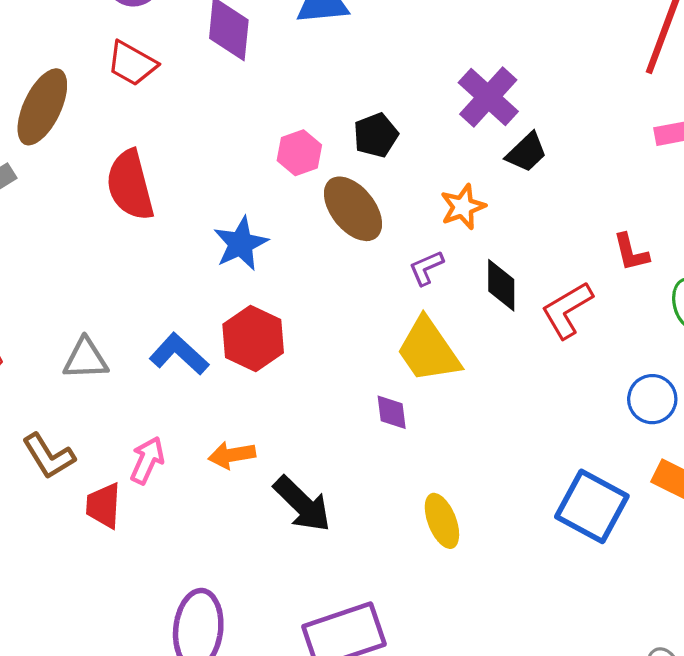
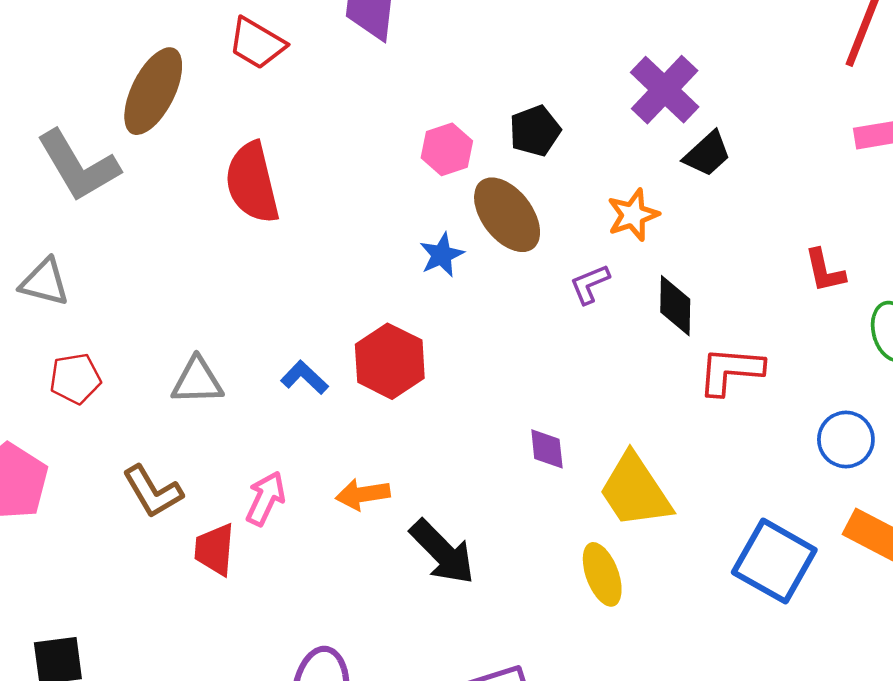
blue star: (241, 244) -> (442, 255), moved, size x0.7
red L-shape: (567, 310) -> (731, 371), moved, turned 34
yellow trapezoid: (428, 350) -> (635, 491), moved
blue L-shape: (179, 354) -> (304, 377), size x0.7

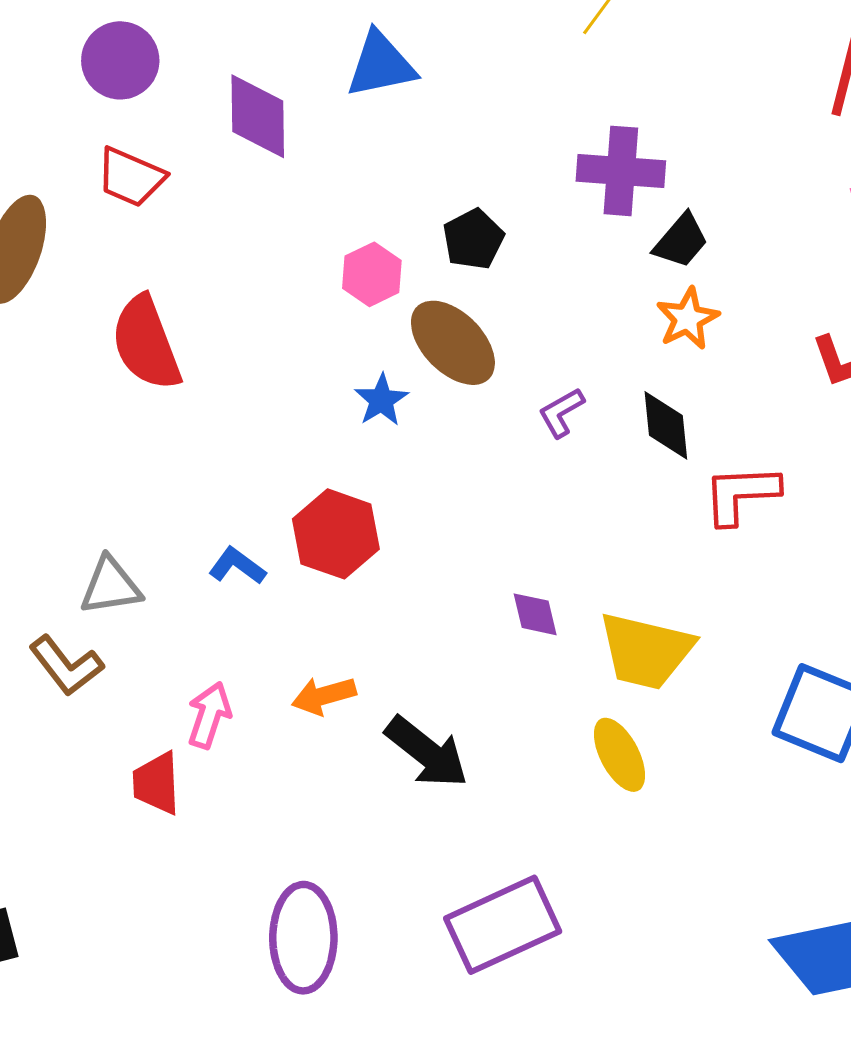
purple cross: (665, 90) -> (621, 171), turned -32
orange star: (633, 215) -> (688, 319), moved
yellow trapezoid: (635, 491) -> (646, 651), turned -36
brown L-shape: (153, 492) -> (66, 666), moved

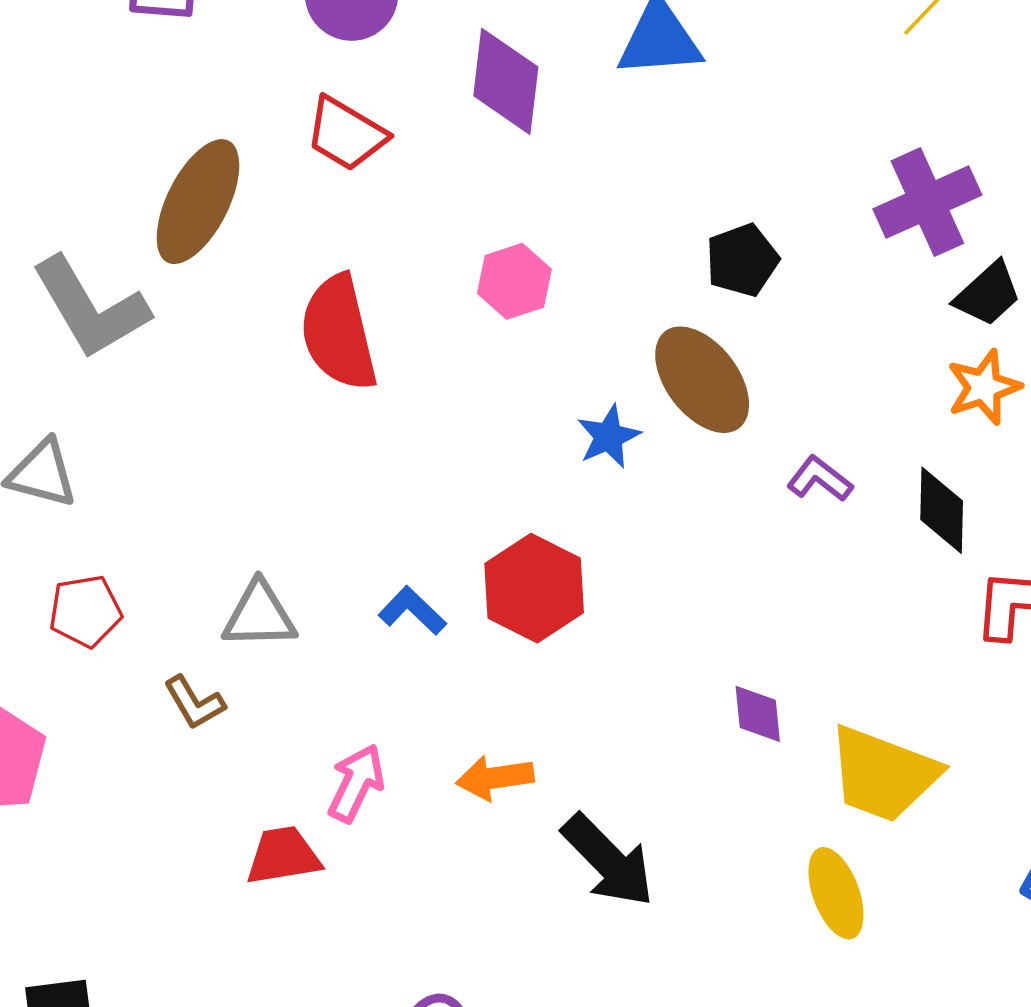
purple cross: (621, 171) -> (927, 202), turned -36
pink hexagon: (372, 274) -> (514, 281), moved
purple L-shape: (561, 413) -> (820, 479), turned 60
brown L-shape: (66, 666) -> (194, 703), size x0.7
red trapezoid: (156, 783) -> (283, 856), turned 76

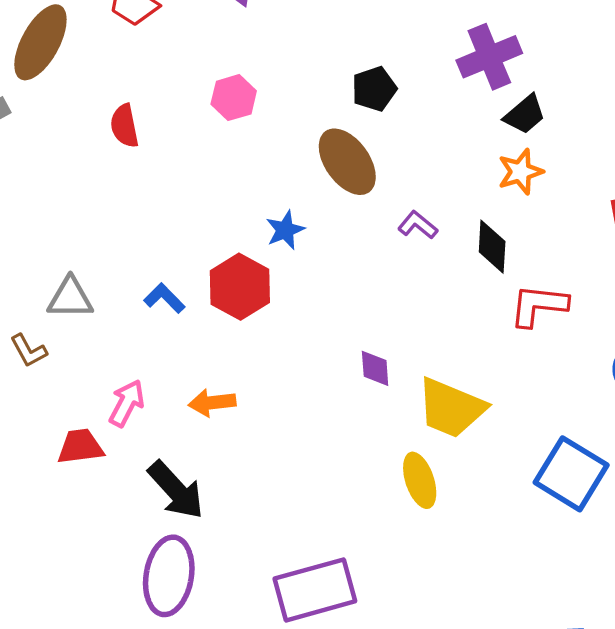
red semicircle: (339, 333) -> (124, 126), size x0.6
blue star: (609, 437) -> (285, 230), moved
black arrow: (608, 861) -> (176, 490), moved

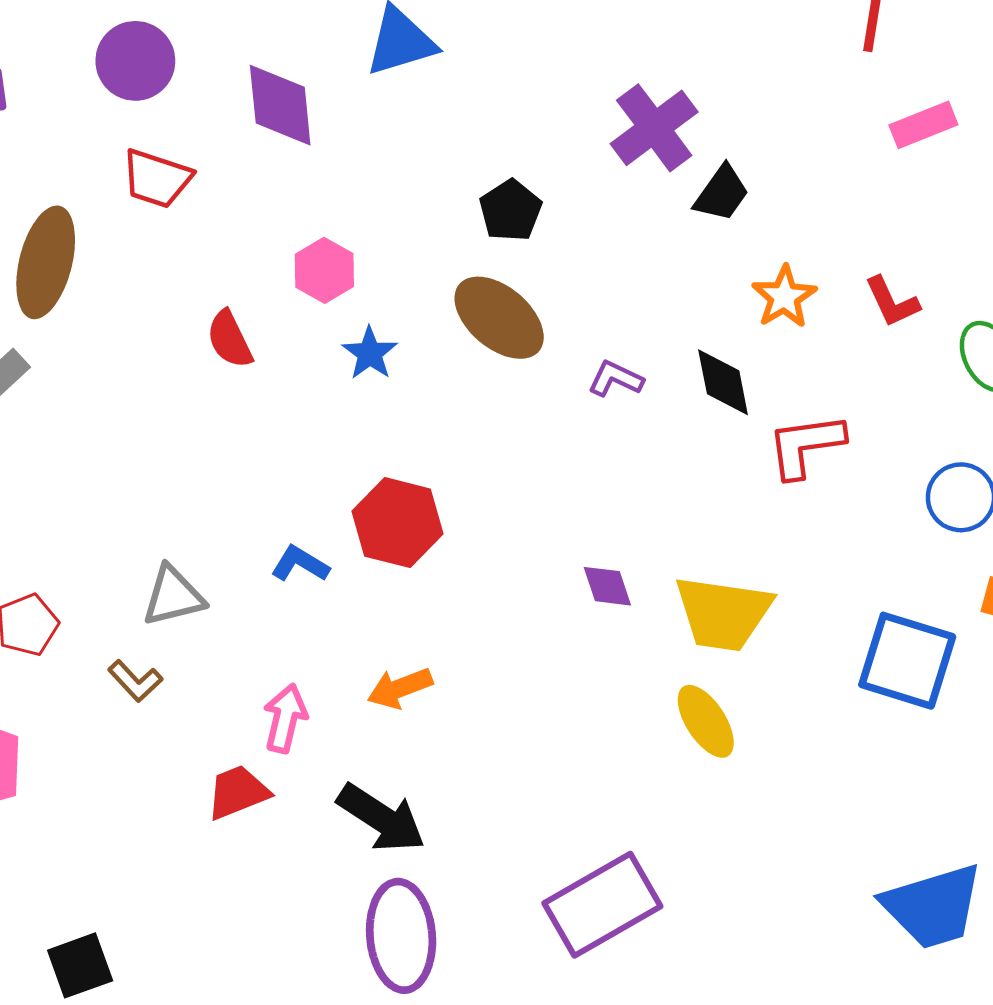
red semicircle: (124, 126) -> (230, 339), moved
orange star: (520, 172) -> (784, 297), moved
blue star: (285, 230) -> (370, 353), moved

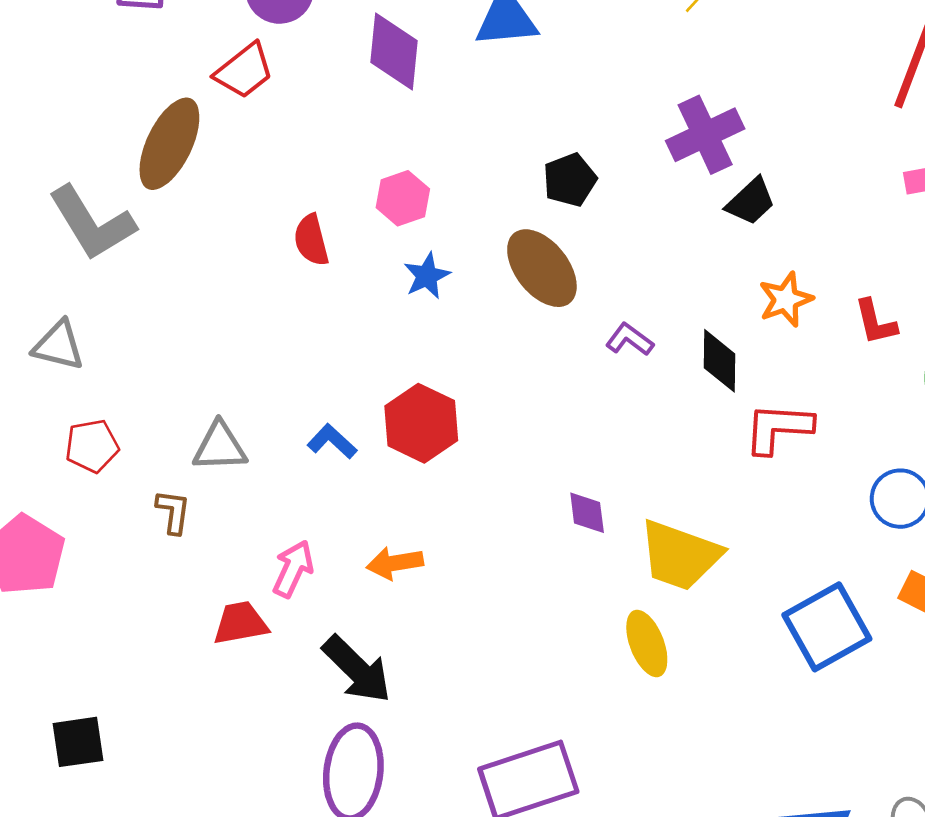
red trapezoid: (157, 178) -> (244, 71), moved, turned -68
blue square: (907, 661) -> (827, 627), turned 32
brown L-shape: (135, 681) -> (173, 512), turned -141

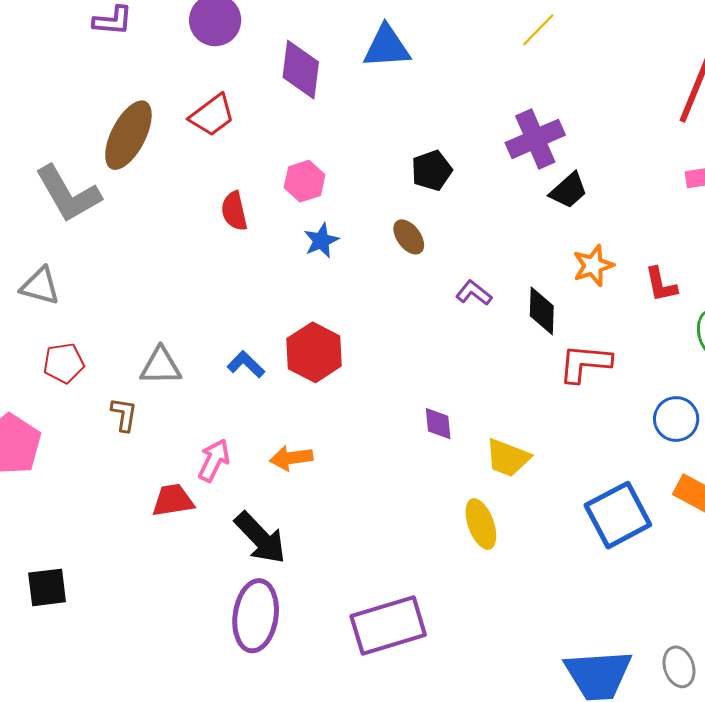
red trapezoid: (244, 71) -> (212, 115), moved
brown ellipse: (542, 268) -> (409, 237), size x0.6
yellow trapezoid: (680, 555) -> (508, 458), size x0.7

